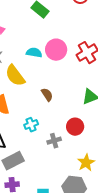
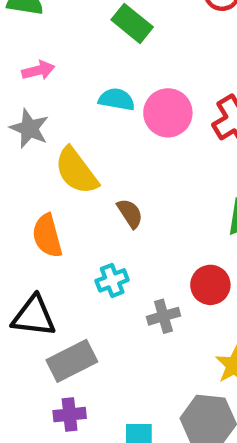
cyan semicircle: (34, 53) -> (117, 99), moved
brown semicircle: (47, 95) -> (130, 213), moved

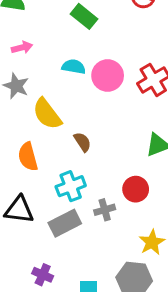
cyan cross: (112, 280) -> (71, 186), size x1.4
gray rectangle: (72, 361) -> (65, 223), moved
purple cross: (70, 415) -> (43, 275), turned 30

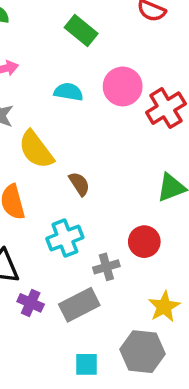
pink circle: (108, 76) -> (123, 86), moved
gray rectangle: (65, 223) -> (79, 305), moved
purple cross: (43, 275) -> (31, 303), moved

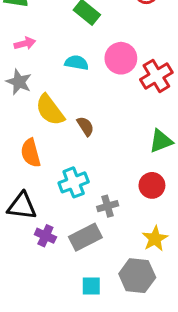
brown semicircle: (79, 184) -> (85, 126), moved
red circle: (144, 242) -> (152, 185), moved

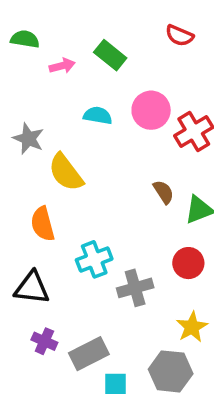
pink arrow: (25, 43) -> (62, 66), moved
brown semicircle: (85, 126) -> (163, 192), moved
gray cross: (108, 206) -> (135, 288), size x1.4
purple cross: (45, 236) -> (44, 341), moved
gray rectangle: (85, 237) -> (89, 354), moved

